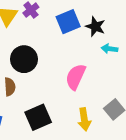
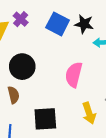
blue square: (68, 22) -> (58, 24), turned -30
black square: (38, 117) -> (45, 119), turned 30

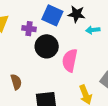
purple cross: (21, 19) -> (29, 29), moved, turned -32
black circle: (22, 67) -> (47, 46), moved

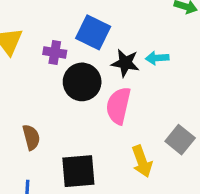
black star: (76, 14) -> (125, 63), moved

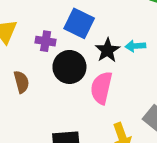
black star: (125, 63) -> (107, 50), turned 30
brown semicircle: (31, 137) -> (21, 82), moved

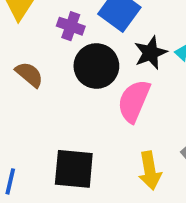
brown semicircle: (21, 82) -> (29, 74), turned -45

